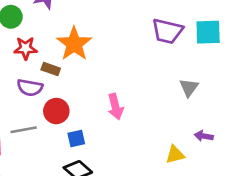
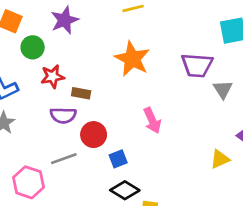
purple trapezoid: (167, 31) -> (197, 65), moved
orange star: (74, 44) -> (132, 59), moved

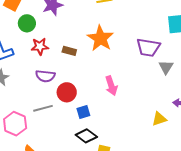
brown rectangle: (81, 93) -> (69, 51), moved

